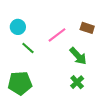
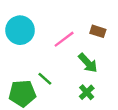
cyan circle: (18, 27) -> (20, 30), size x1.6
green line: (28, 48) -> (45, 79), moved

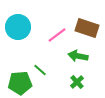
brown rectangle: (98, 31) -> (87, 28), size x1.6
green arrow: (88, 63) -> (78, 56), turned 144

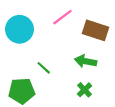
pink line: (57, 35) -> (62, 17), moved
green line: (40, 70) -> (44, 68), moved

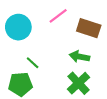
green line: (44, 68) -> (33, 63), moved
green cross: (84, 90) -> (78, 83), size x1.6

